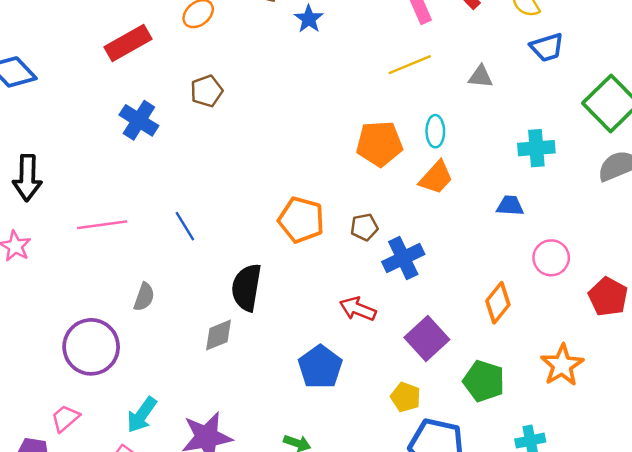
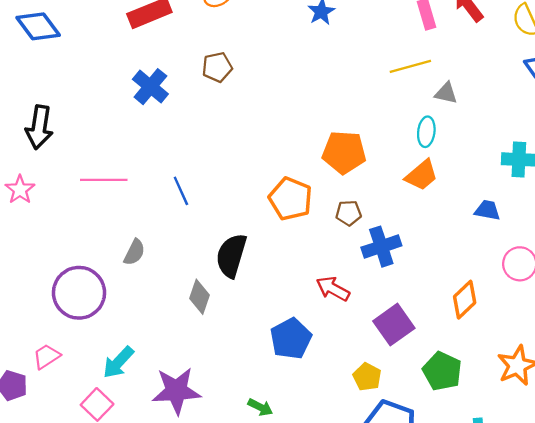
gray triangle: (481, 77) -> (446, 93), moved
orange pentagon: (379, 144) -> (344, 152), moved
gray diamond: (218, 335) -> (200, 297), turned -56

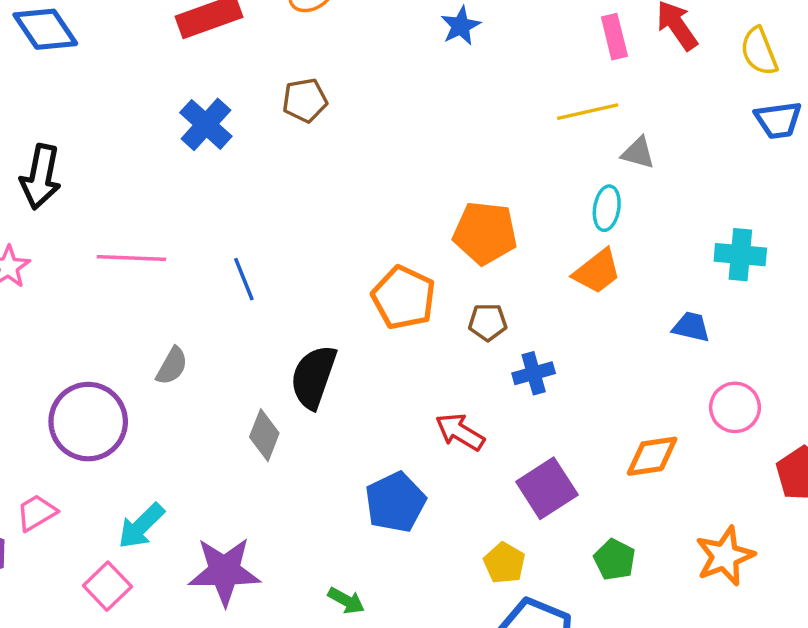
blue cross: (381, 247) -> (534, 373), size x0.7
orange diamond: (465, 300) -> (652, 456), turned 33
green pentagon: (442, 371) -> (615, 560), size x0.7

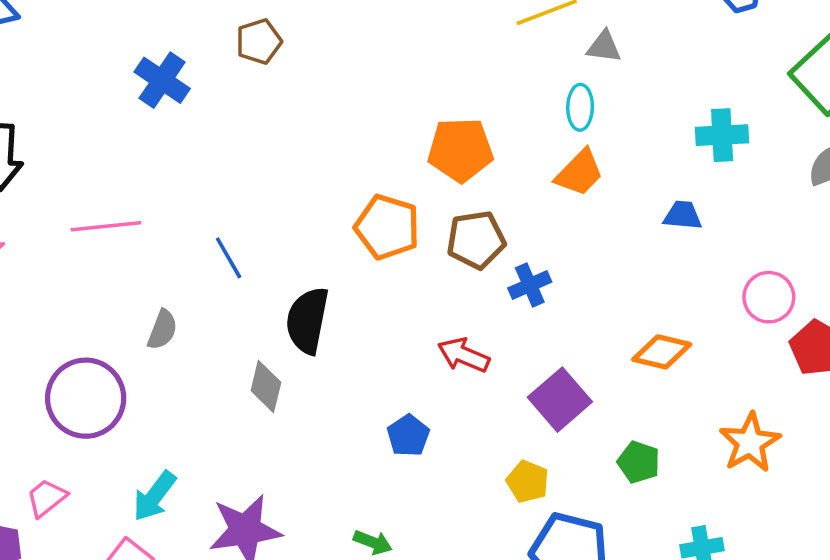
blue line: (244, 279) -> (229, 258), moved
brown pentagon: (488, 322) -> (476, 240), size x1.5
pink circle: (735, 407) -> (769, 297), moved
orange diamond: (652, 456) -> (662, 352), turned 30
blue pentagon: (395, 502) -> (408, 436), size x0.7

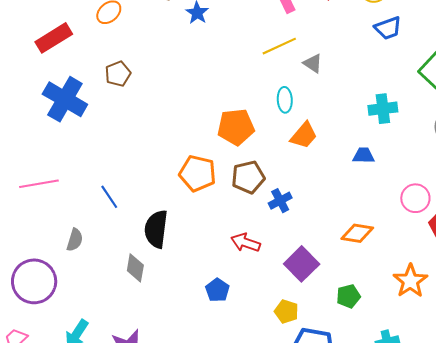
gray triangle: (604, 47) -> (313, 63), turned 30
blue cross: (162, 80) -> (65, 99), size x1.4
cyan ellipse: (580, 107) -> (285, 100), moved
green pentagon: (639, 462) -> (348, 296), turned -30

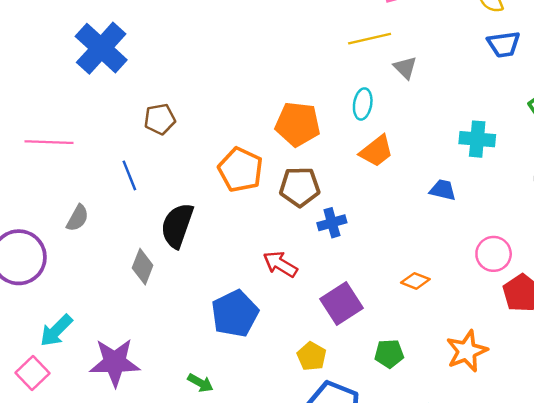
brown pentagon: (118, 74) -> (160, 119), moved
orange diamond: (357, 233) -> (415, 281), size x0.7
blue pentagon: (217, 290) -> (235, 314), size x1.6

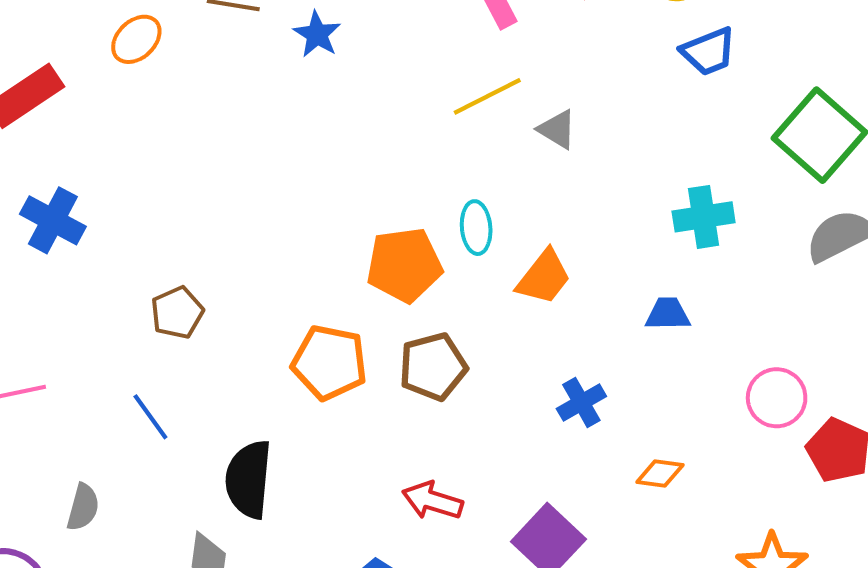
blue cross: (101, 48) -> (53, 220), size x0.7
cyan ellipse: (363, 104) -> (476, 228), moved
blue cross: (332, 223) -> (581, 402), moved

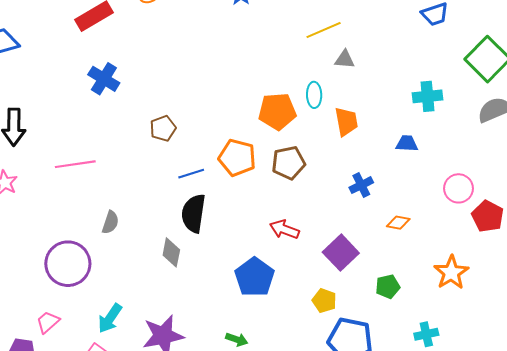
gray triangle: (557, 129) -> (345, 59), moved, turned -30
orange trapezoid: (544, 277) -> (346, 122), turned -52
blue line: (150, 417) -> (191, 174), moved, turned -75

